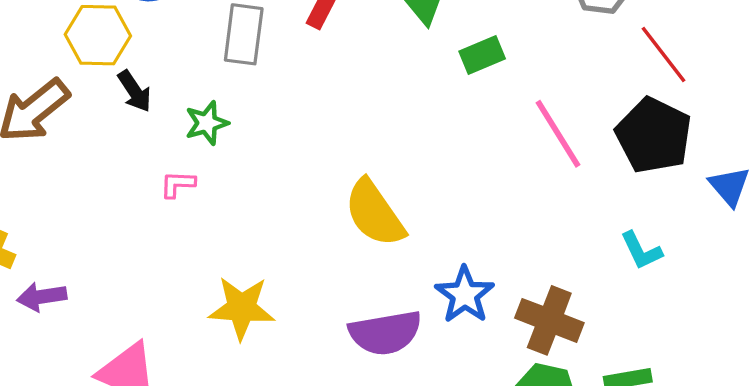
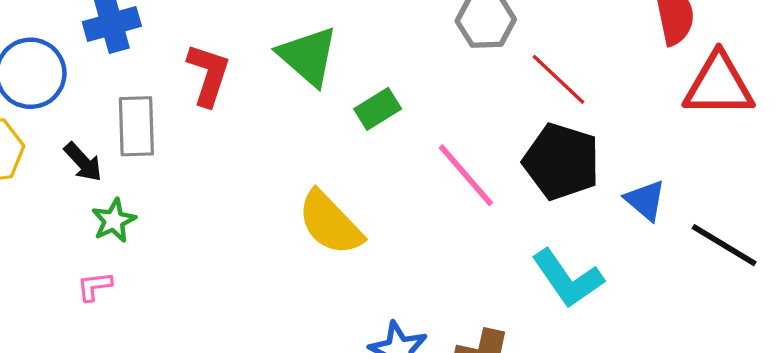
black arrow: (135, 91) -> (83, 162), moved
yellow semicircle: (374, 213) -> (330, 223), moved
cyan L-shape: (641, 251) -> (568, 278), size x1.6

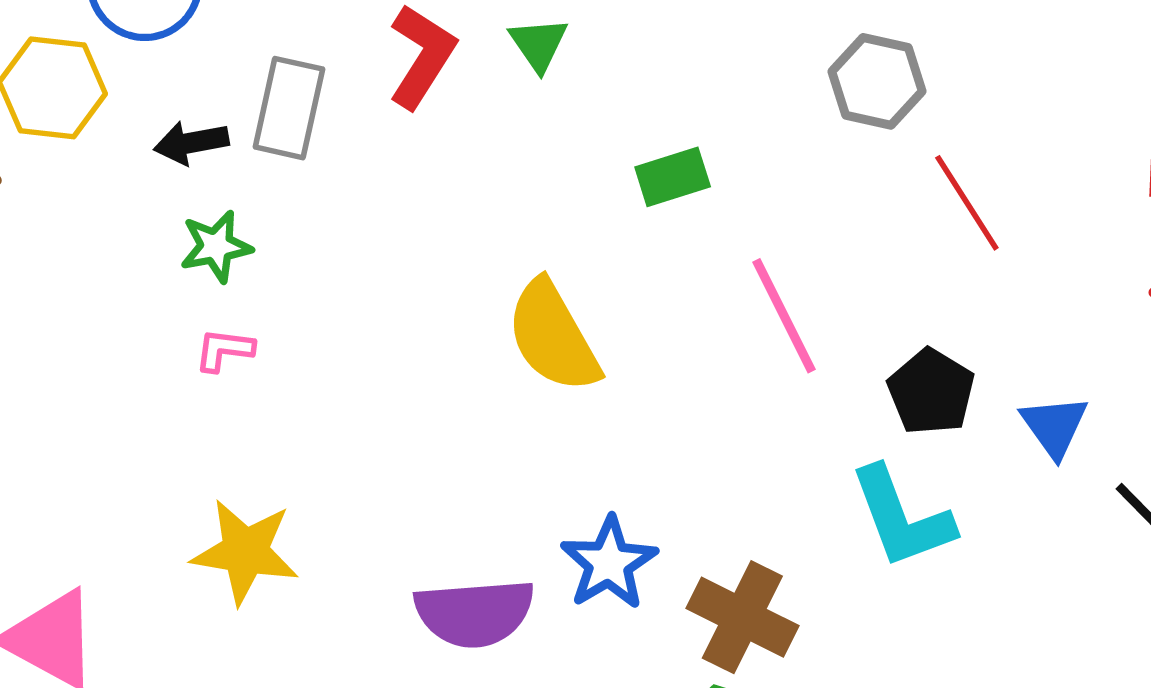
green triangle: (308, 56) -> (538, 44), moved, size x0.6
black arrow: (83, 162) -> (191, 143), turned 108
black pentagon: (561, 162) -> (931, 392), moved, size x0.7
pink L-shape: (94, 286) -> (224, 350), moved

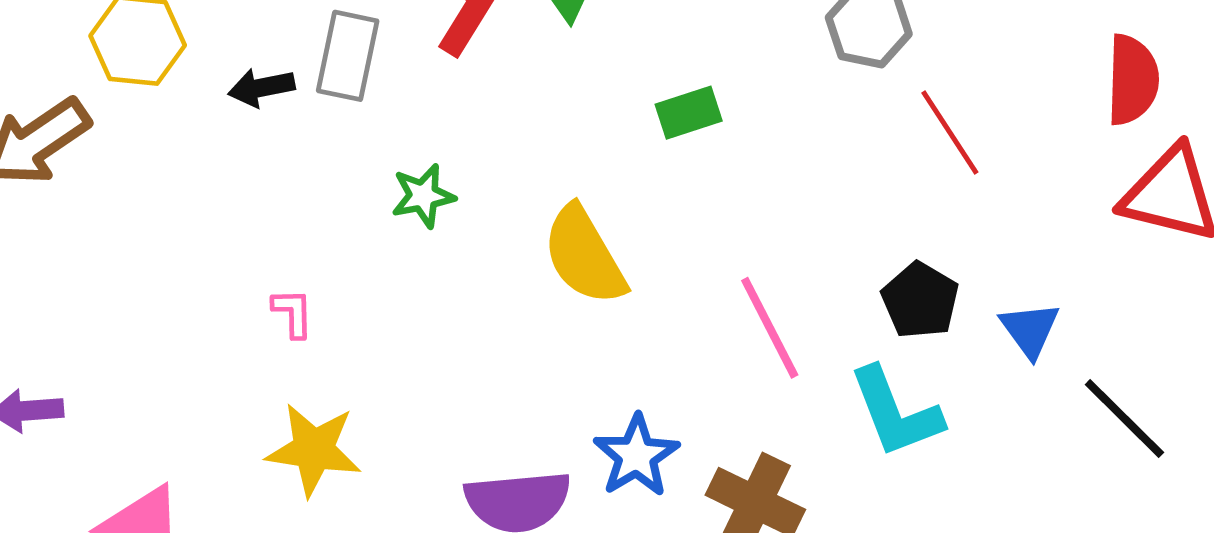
green star: (216, 246) -> (423, 196), moved
pink line: (784, 316) -> (770, 328), moved
pink L-shape: (224, 350) -> (293, 313), moved, turned 82

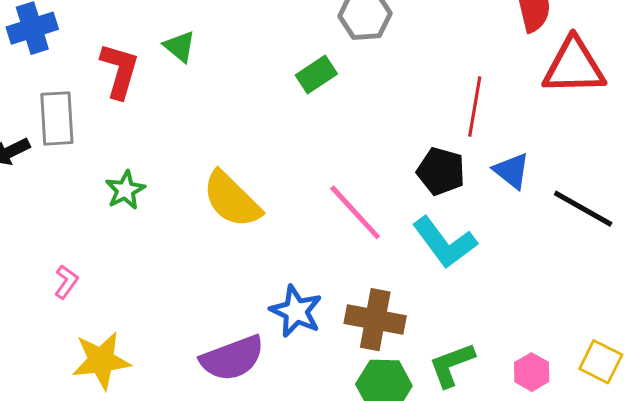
green rectangle: (689, 113) -> (316, 75), moved
red line: (950, 132) -> (475, 107), moved, turned 58
pink L-shape: (293, 313) -> (66, 282), turned 52

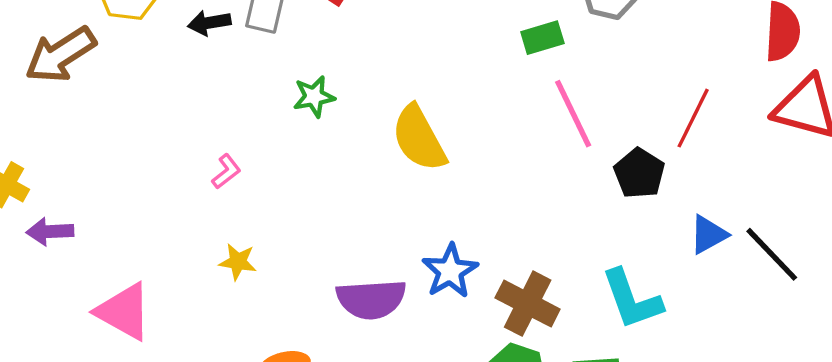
blue triangle: (512, 171) -> (708, 235), moved, turned 36
pink line: (355, 212) -> (573, 114), moved
cyan L-shape: (445, 242) -> (632, 299), moved
yellow star: (101, 361) -> (238, 262), size x0.6

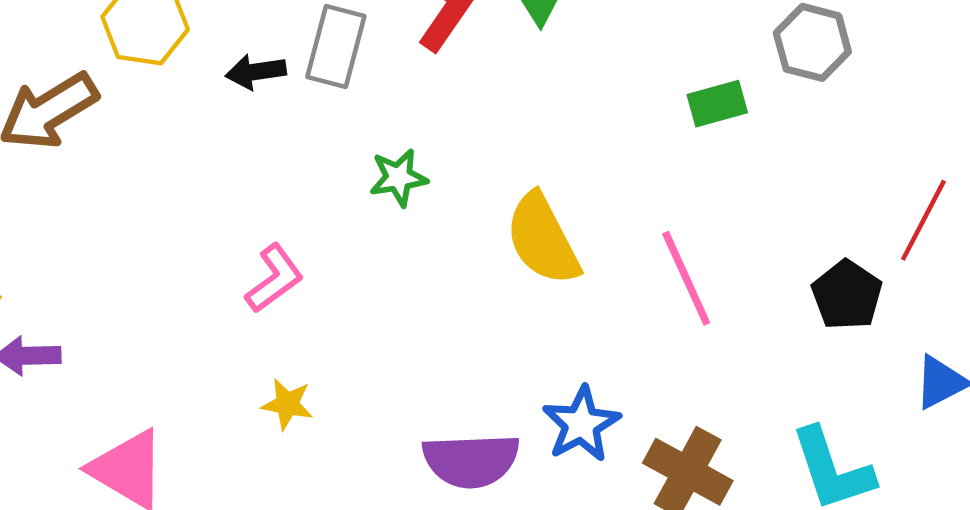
pink line: (573, 114) -> (686, 278), moved
pink L-shape: (226, 171) -> (274, 278), size x1.4

